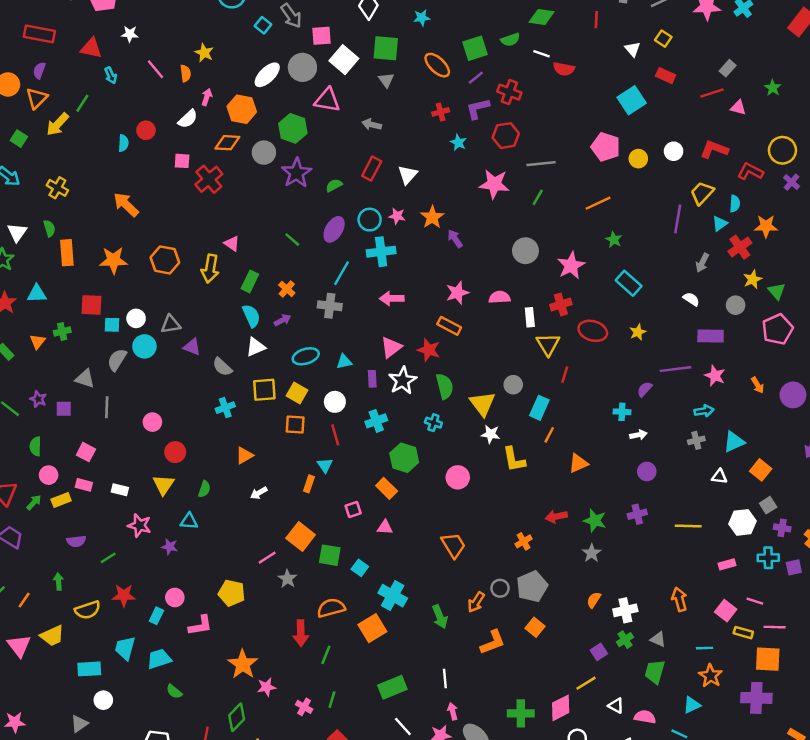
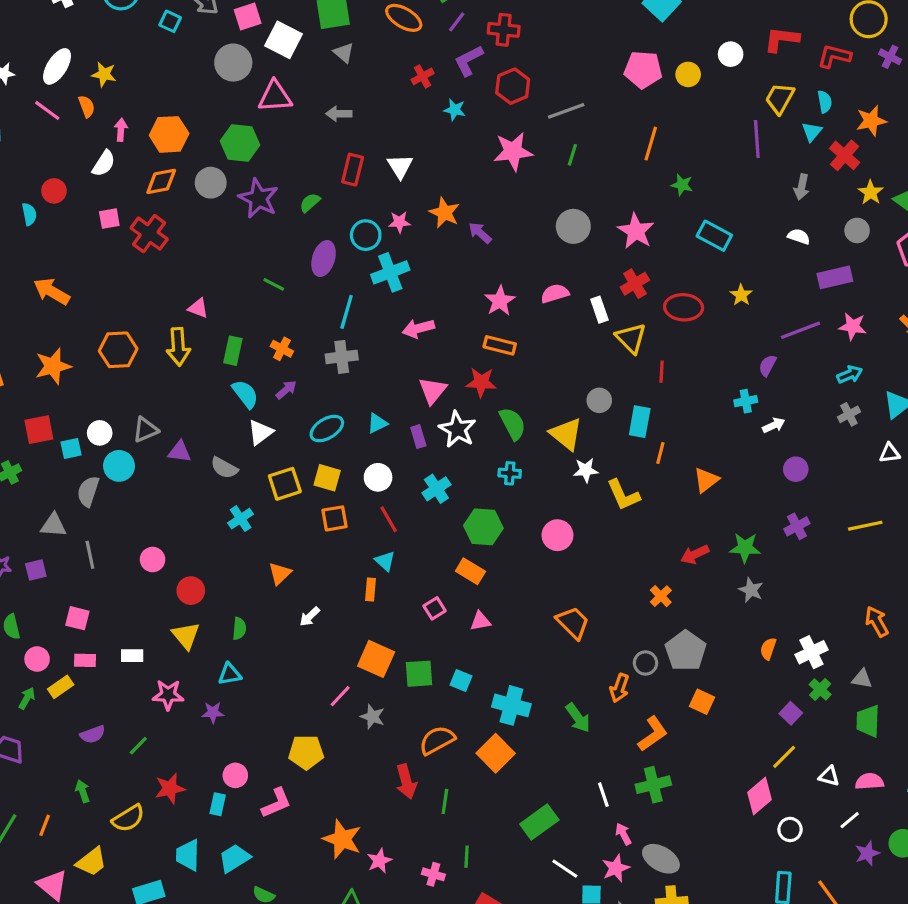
white ellipse: (267, 75) -> (57, 66), moved
orange line: (598, 203) -> (651, 144), turned -35
green cross: (521, 713) -> (653, 785), moved

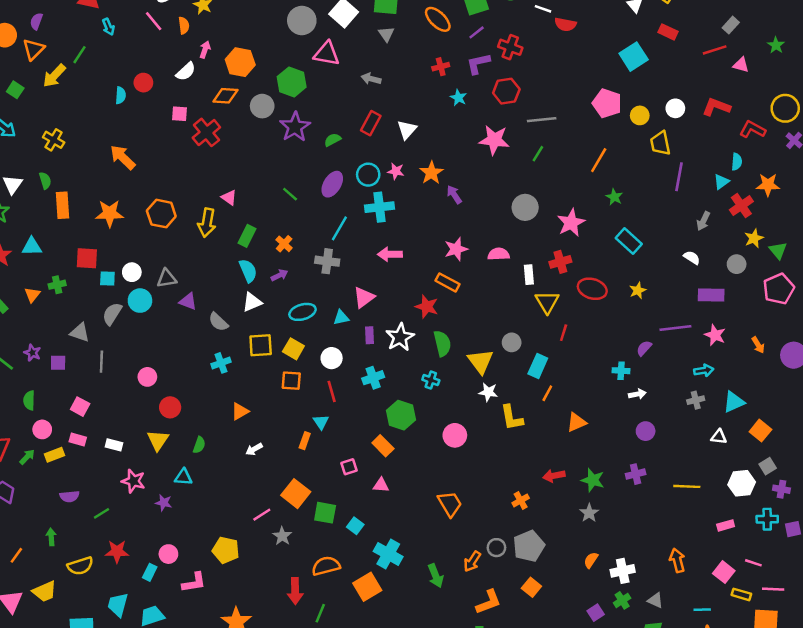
yellow trapezoid: (780, 98) -> (660, 143), moved, turned -55
pink triangle: (433, 391) -> (364, 297), moved

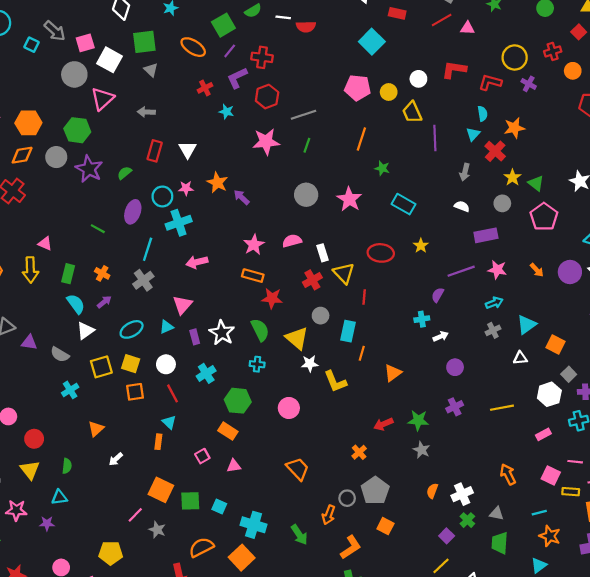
pink triangle: (327, 54) -> (102, 99), turned -40
gray cross: (327, 261) -> (143, 280), turned -30
red cross: (560, 262) -> (312, 280), moved
red star: (427, 307) -> (272, 298), moved

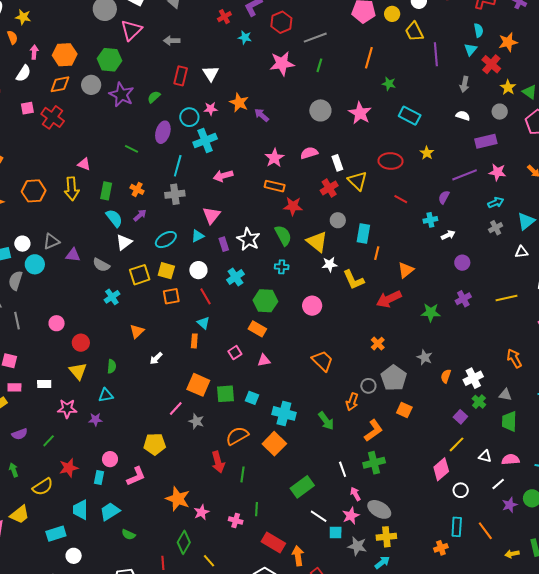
gray cross: (143, 280) -> (175, 194), turned 30
red line: (364, 297) -> (401, 199), moved, turned -64
red arrow: (383, 424) -> (389, 299), moved, size x1.4
gray star: (422, 450) -> (425, 357), moved

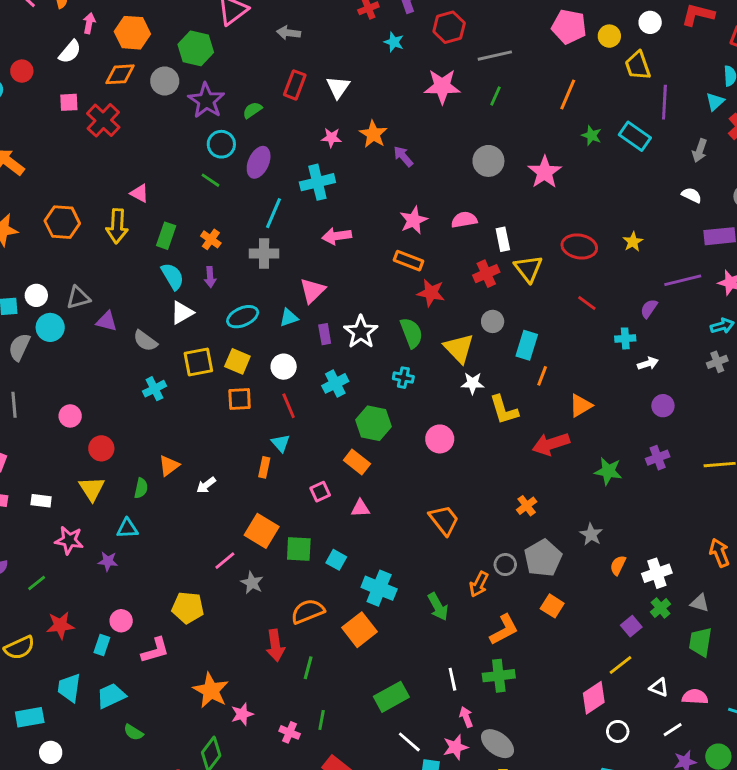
cyan rectangle: (410, 116) -> (635, 136), moved
cyan circle: (189, 117) -> (221, 144), moved
purple arrow: (140, 215) -> (210, 277), turned 120
orange triangle: (137, 331) -> (169, 466), moved

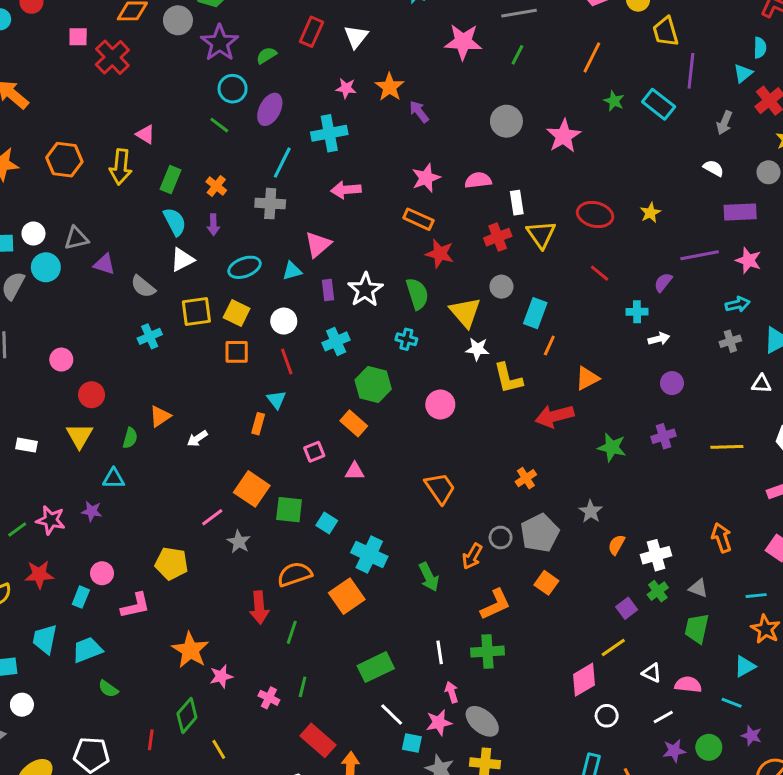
pink star: (69, 540) -> (51, 520), moved

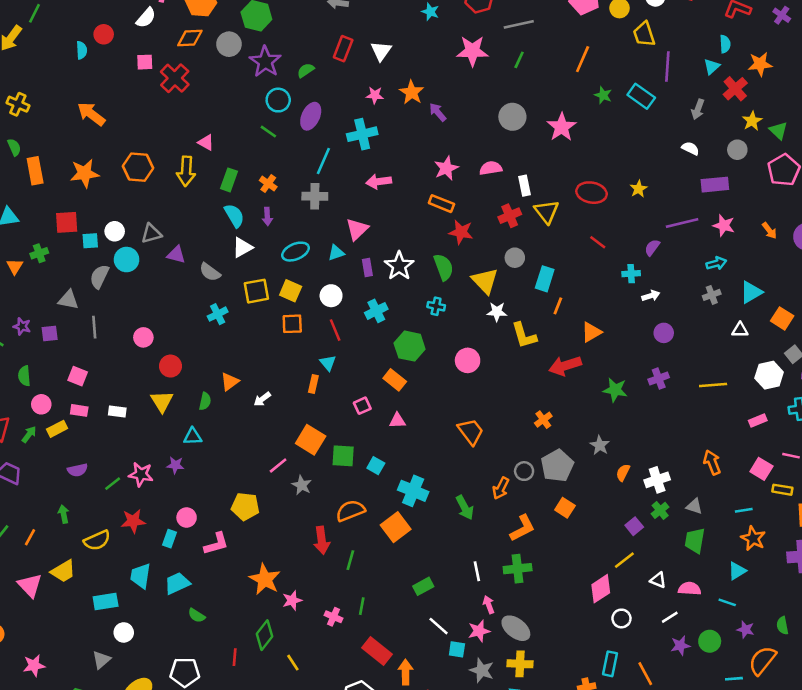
green rectangle: (376, 667) -> (423, 586), size x0.7

